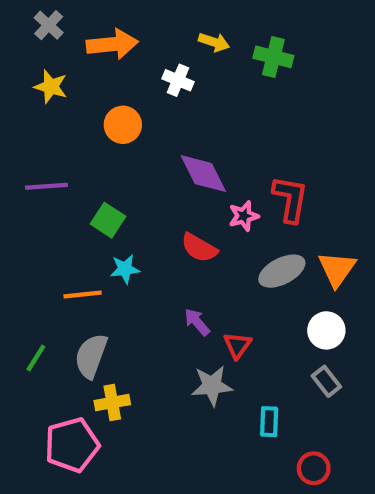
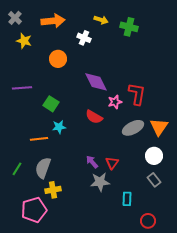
gray cross: (49, 25) -> (15, 18), moved
purple arrow: (197, 322) -> (92, 162), moved

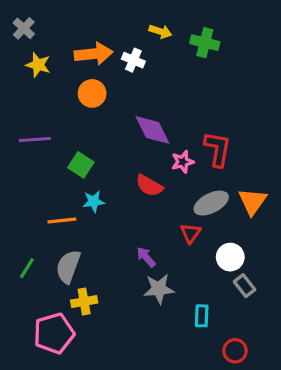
orange arrow: (53, 21) -> (94, 54), moved
white circle: (154, 156) -> (230, 257), moved
red triangle: (112, 163) -> (191, 233), moved

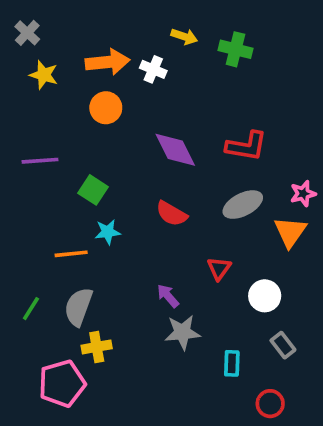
red L-shape: (218, 149) -> (246, 146), moved, turned 90
pink star: (183, 162) -> (303, 194), moved
gray ellipse: (211, 203) -> (243, 205), moved
gray rectangle: (245, 286) -> (283, 345), moved

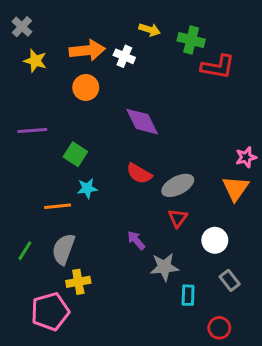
red L-shape: (246, 146) -> (218, 67), moved
gray ellipse: (243, 205) -> (178, 185), moved
gray star: (183, 332) -> (164, 267), moved

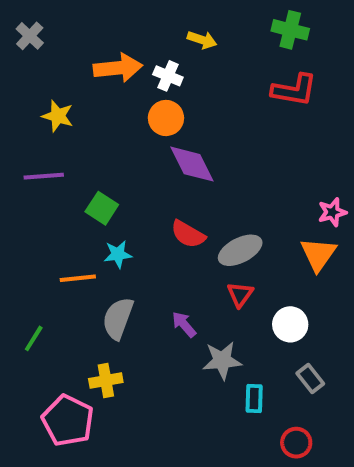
green cross: (191, 40) -> (290, 30), moved
yellow star: (35, 61) -> (58, 116), moved
orange circle: (86, 87) -> (166, 118), moved
gray semicircle: (64, 249) -> (118, 318), moved
pink pentagon: (50, 311) -> (68, 421), turned -30

